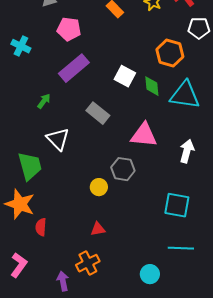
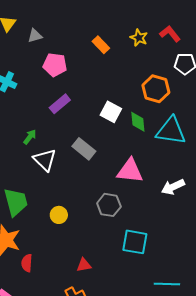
purple rectangle: (74, 68) -> (60, 104), size x0.7
white triangle: (58, 139) -> (45, 160), moved
white arrow: (187, 151) -> (173, 187), turned -130
yellow circle: (99, 187) -> (59, 215), moved
cyan square: (177, 205) -> (135, 242), moved

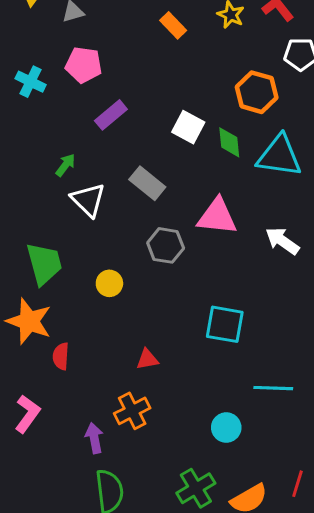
pink pentagon: (55, 65) -> (84, 65), moved
white arrow: (173, 187) -> (282, 241), turned 60
gray hexagon: (109, 205) -> (166, 245), moved

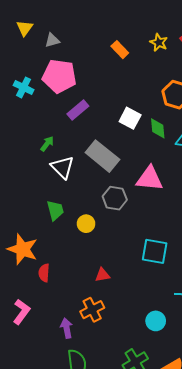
pink pentagon: (84, 65) -> (59, 76), size x1.4
gray rectangle: (147, 183) -> (102, 156), size x1.4
green trapezoid: (44, 264) -> (55, 210), moved, size x0.7
yellow circle: (109, 283) -> (86, 224), moved

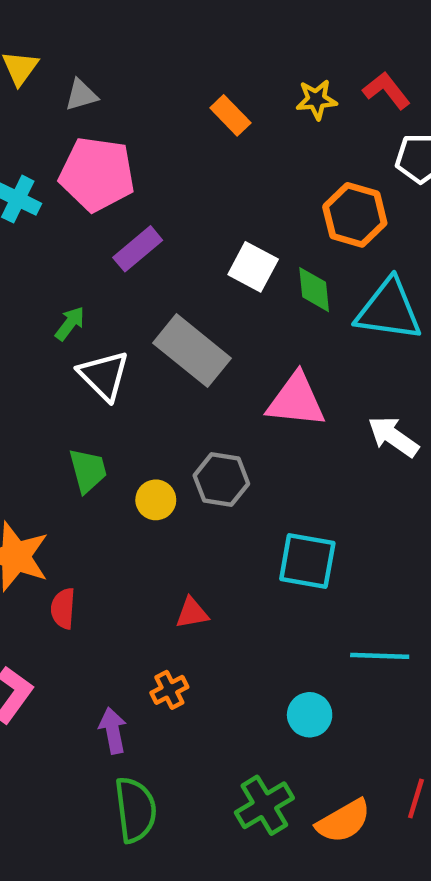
yellow star: (159, 42) -> (316, 100), turned -30
gray hexagon: (115, 198) -> (221, 480), moved
orange cross: (92, 310) -> (169, 690), size x0.7

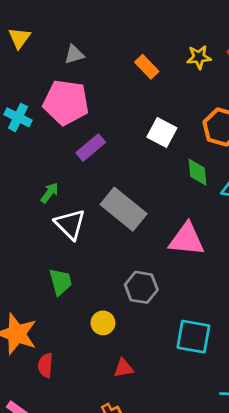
gray triangle: (81, 95) -> (74, 54), moved
white square: (253, 267) -> (162, 132), moved
yellow circle: (156, 500) -> (103, 323), moved

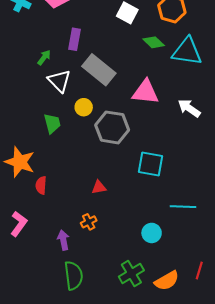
purple rectangle: (91, 148) -> (75, 39), moved, turned -40
green diamond: (198, 172) -> (154, 42), turned -40
gray hexagon: (141, 287) -> (112, 127), size x1.4
yellow circle: (103, 323) -> (84, 107), moved

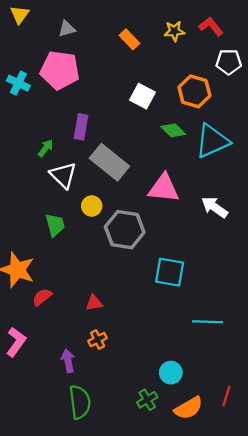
cyan triangle: (187, 51) -> (212, 141), turned -32
red semicircle: (41, 185) -> (42, 297), turned 48
red triangle: (99, 187) -> (94, 303), moved
cyan circle: (152, 233) -> (171, 373), moved
green cross: (131, 274) -> (147, 400), size x0.7

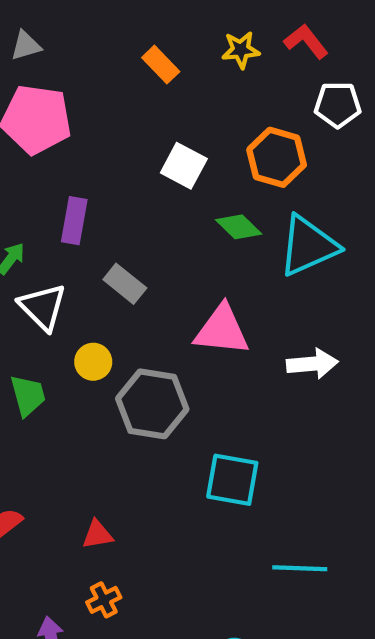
gray triangle: (67, 29) -> (26, 46), moved
gray rectangle: (109, 162) -> (125, 284), size x0.6
white arrow: (215, 207) -> (312, 364), turned 140

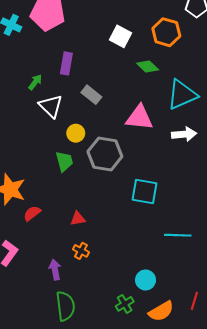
cyan triangle: (308, 246) -> (182, 95), moved
green trapezoid: (28, 395) -> (64, 161), moved
orange cross: (104, 600) -> (81, 251), turned -35

